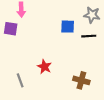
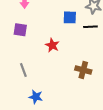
purple square: (11, 29) -> (20, 30), moved
red star: (44, 67) -> (52, 45), moved

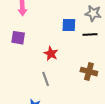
gray line: (23, 70) -> (46, 79), moved
brown cross: (83, 70) -> (89, 72), moved

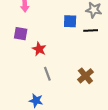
red star: (51, 54) -> (39, 49), moved
brown cross: (89, 72) -> (85, 76), moved, turned 35

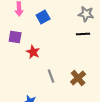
blue square: (70, 21) -> (43, 17), moved, turned -32
gray line: (47, 74) -> (51, 76), moved

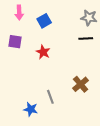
red star: (33, 52) -> (43, 52), moved
gray line: (51, 76) -> (50, 97), moved

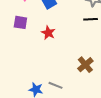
gray line: (50, 97) -> (55, 85), moved, turned -48

